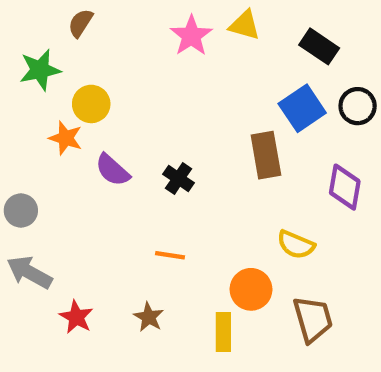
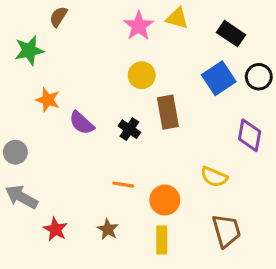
yellow circle: (91, 104) -> (142, 75), moved
brown rectangle: (266, 155) -> (168, 112), moved
orange circle: (251, 289) -> (165, 200), moved

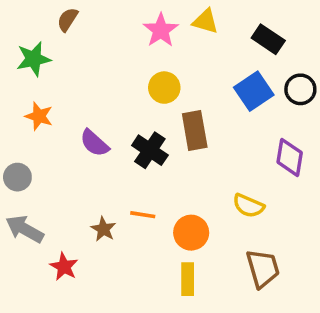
orange star: (48, 100) -> (39, 116), moved
black cross: (129, 129) -> (150, 150), size x1.4
brown star: (108, 229) -> (103, 229), moved

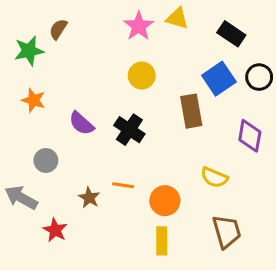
brown semicircle: (68, 19) -> (58, 29), moved
brown rectangle: (195, 131) -> (191, 111), moved
gray circle: (17, 177) -> (46, 160), moved

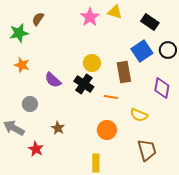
yellow circle: (142, 76) -> (92, 63), moved
orange line: (123, 185) -> (111, 97), moved
yellow rectangle: (162, 241) -> (96, 163), moved

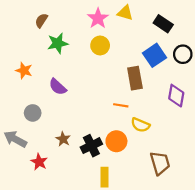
green star: (19, 33) -> (58, 43), moved
yellow circle: (92, 63) -> (100, 45), moved
black cross: (84, 84) -> (91, 146), moved, turned 30
yellow semicircle: (139, 115) -> (140, 125), moved

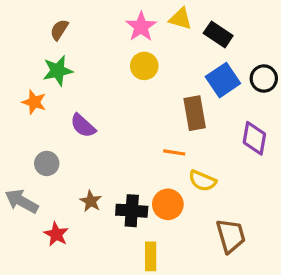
black rectangle: (163, 24) -> (218, 34), moved
green star: (58, 43) -> (58, 71), moved
black cross: (91, 146) -> (132, 211), turned 30

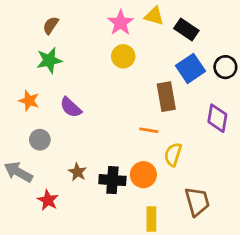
orange star: (34, 102) -> (29, 101), moved
yellow semicircle: (202, 181) -> (173, 154), turned 85
yellow rectangle: (151, 256) -> (151, 219), moved

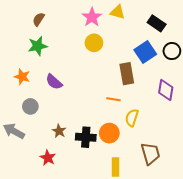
black rectangle: (186, 29) -> (157, 23), moved
red star: (48, 200) -> (48, 158), moved

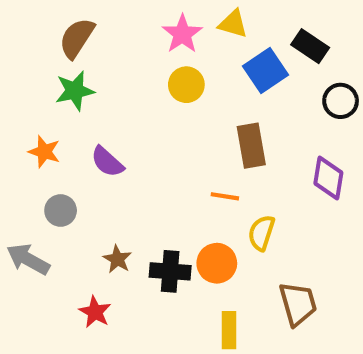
brown semicircle: (39, 19) -> (77, 38), size x1.5
blue square: (145, 52) -> (265, 70), moved

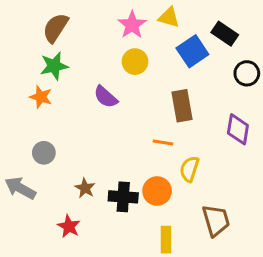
orange star: (44, 152) -> (41, 97), moved
purple semicircle: (107, 162) -> (106, 97), moved

